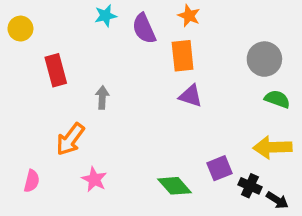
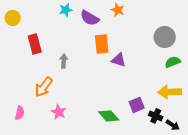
purple semicircle: (144, 29) -> (90, 18), turned -36
orange rectangle: (183, 56) -> (102, 44), moved
green semicircle: (277, 99) -> (173, 62), turned -42

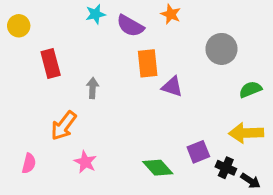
gray circle: (165, 37) -> (221, 49), moved

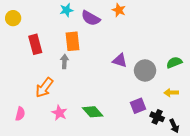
gray circle: (221, 49) -> (145, 70), moved
orange rectangle: (148, 63) -> (73, 41), moved
yellow arrow: (246, 133) -> (171, 93), size x0.6
green diamond: (158, 168) -> (93, 112), moved
black arrow: (250, 181) -> (174, 126), turned 32

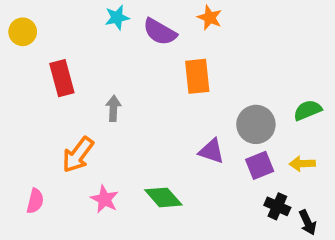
orange rectangle: (73, 41) -> (197, 76), moved
purple triangle: (120, 60) -> (211, 151), moved
purple square: (138, 106) -> (260, 165), moved

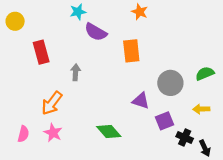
purple semicircle: (160, 32) -> (96, 32), moved
purple square: (260, 165) -> (164, 121), moved
pink star: (105, 199) -> (53, 133), moved

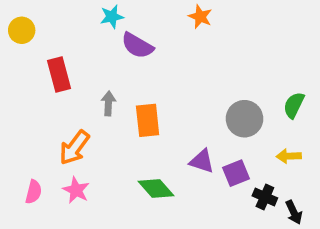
orange rectangle: (131, 51) -> (148, 120), moved
green semicircle: (205, 73) -> (294, 105), turned -42
purple triangle: (141, 101) -> (202, 161), moved

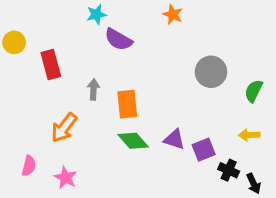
yellow circle: (22, 30) -> (14, 42), moved
gray circle: (244, 119) -> (211, 72), moved
green diamond: (156, 188) -> (133, 141), moved
pink star: (76, 190) -> (66, 178), moved

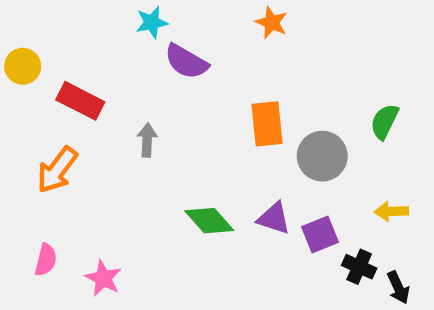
red rectangle: (51, 64) -> (80, 101), turned -48
gray circle: (211, 72) -> (322, 156), moved
green semicircle: (254, 91) -> (384, 122), moved
orange rectangle: (127, 104) -> (267, 124), moved
orange arrow: (64, 128) -> (57, 170), moved

